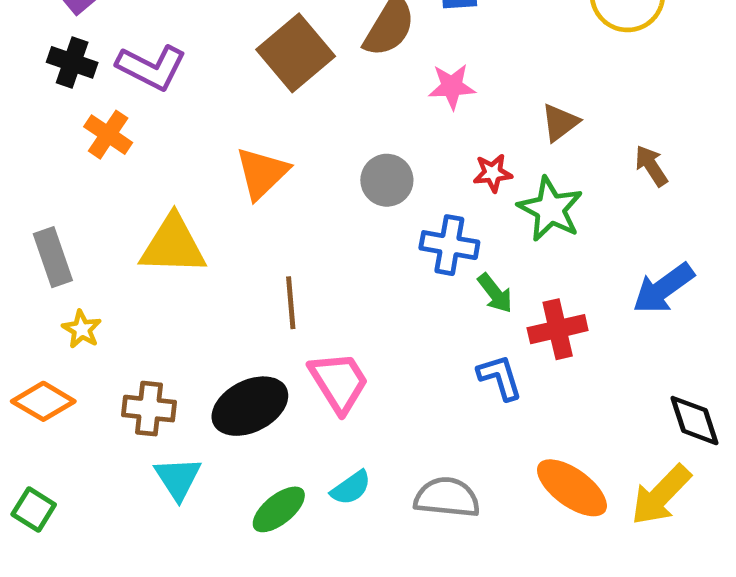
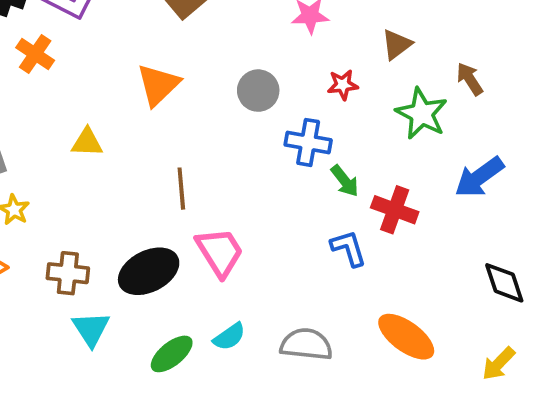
green star: (550, 209) -> (422, 114), moved
yellow triangle: (173, 245) -> (87, 142), size x0.6
red cross: (558, 329) -> (395, 210), turned 33
yellow arrow: (661, 495) -> (499, 364), moved, size x0.7

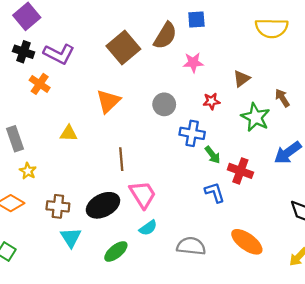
cyan semicircle: (229, 337) -> (148, 228), moved

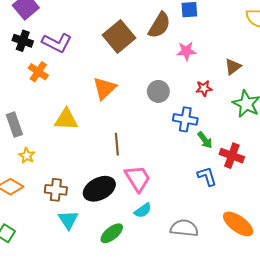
yellow triangle: (69, 133) -> (66, 119), size x1.4

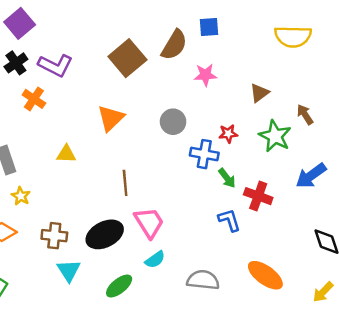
black cross: (23, 41) -> (16, 63), turned 36
red star: (204, 88) -> (228, 134), moved
yellow triangle: (66, 119) -> (66, 154), size x0.7

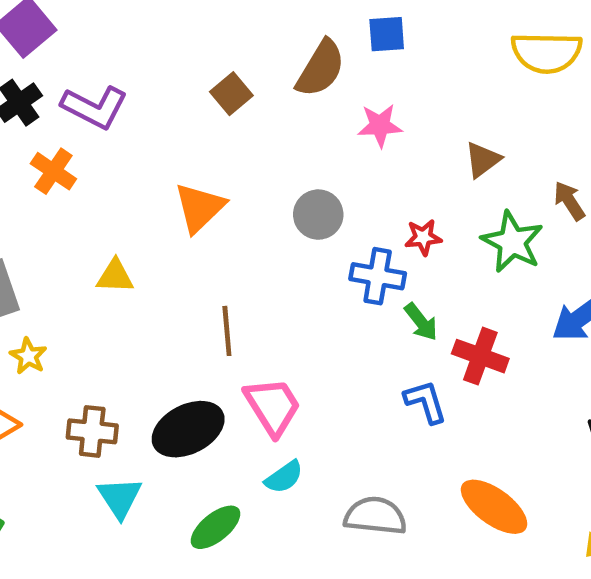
brown square: (127, 58) -> (231, 94), size x0.6

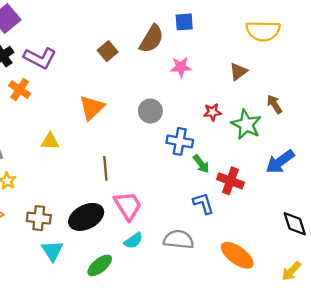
brown triangle: (483, 160) -> (238, 72), moved
red star: (423, 237) -> (212, 112), moved
gray semicircle: (375, 516) -> (179, 239), moved

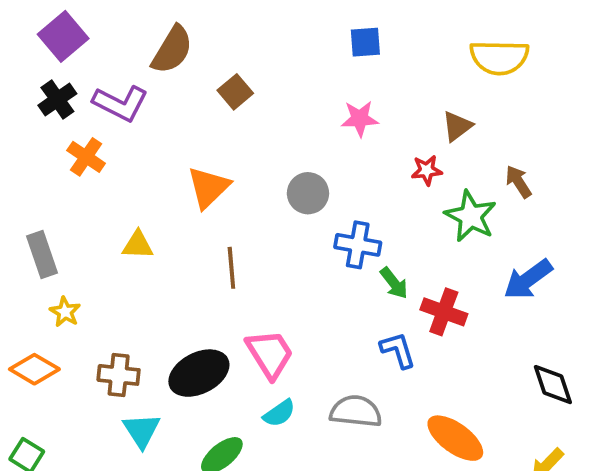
brown semicircle: (152, 39) -> (172, 50), moved
red star: (212, 112) -> (427, 170), moved
brown line: (105, 168) -> (231, 268), moved

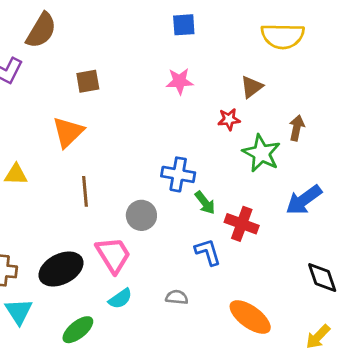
brown square: (235, 92) -> (88, 81), moved, turned 30
brown arrow: (518, 182) -> (297, 128), turned 45
gray circle: (308, 193) -> (141, 215), moved
gray semicircle: (356, 411) -> (177, 297), size x0.6

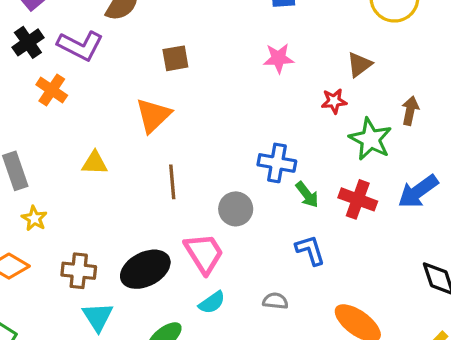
red cross: (242, 224) -> (358, 199), moved

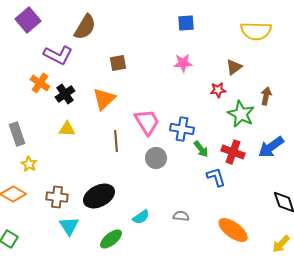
black cross: (28, 42) -> (65, 94), moved
blue L-shape: (310, 250) -> (216, 177), moved
pink trapezoid: (204, 253) -> (147, 122), moved

